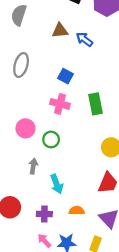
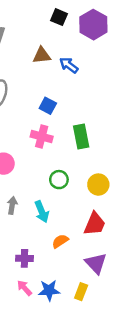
green circle: (51, 139) -> (59, 180), moved
cyan arrow: (57, 184) -> (42, 212), moved
orange semicircle: (77, 211) -> (60, 241), moved, turned -32

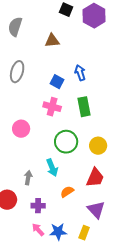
blue arrow: (69, 65) -> (80, 73), moved, turned 35
green circle: (59, 180) -> (66, 142), size x1.5
gray arrow: (12, 205) -> (28, 178), moved

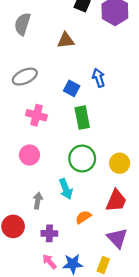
gray ellipse: (17, 72) -> (25, 77), turned 50
pink cross: (52, 107) -> (36, 115), moved
green rectangle: (84, 107) -> (82, 118), moved
pink circle: (21, 129) -> (29, 155), moved

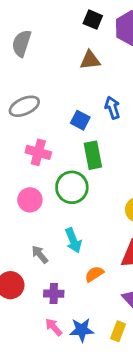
brown triangle: (66, 40) -> (90, 60), moved
green circle: (82, 159) -> (72, 187), moved
gray arrow: (38, 201) -> (40, 254), turned -49

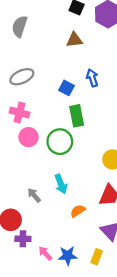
pink cross: (38, 152) -> (20, 113), moved
pink circle: (30, 200) -> (29, 137), moved
purple cross: (54, 294) -> (23, 239), moved

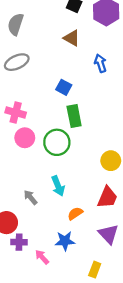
brown triangle: (74, 40) -> (72, 38), turned 36
gray ellipse: (22, 77) -> (17, 62), moved
blue arrow: (92, 78) -> (100, 63), moved
blue star: (68, 256) -> (65, 241), moved
yellow rectangle: (97, 257) -> (95, 270), moved

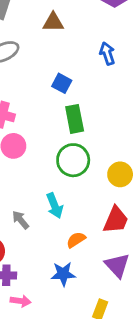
brown triangle: (72, 38) -> (53, 22), moved, turned -30
green circle: (57, 142) -> (73, 160), moved
pink arrow: (42, 257) -> (21, 301), moved, turned 140

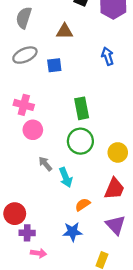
blue square: (62, 83) -> (54, 65), moved, turned -35
gray arrow: (21, 220) -> (45, 164), moved

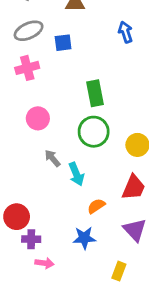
pink cross: (24, 105) -> (27, 68), moved, turned -30

